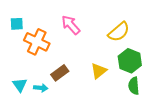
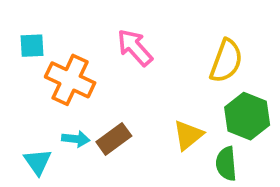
yellow semicircle: (119, 32) -> (226, 61), turned -30
green semicircle: (134, 86) -> (226, 164), moved
cyan arrow: (41, 88) -> (76, 139), moved

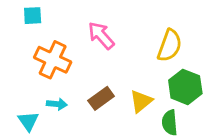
cyan square: (32, 46) -> (33, 16), moved
brown rectangle: (114, 139) -> (101, 98), moved

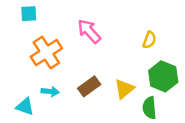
yellow semicircle: (170, 46) -> (149, 40), size x0.6
orange cross: (53, 60) -> (46, 53), turned 32
cyan triangle: (28, 121) -> (25, 107), turned -36

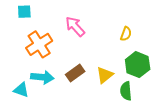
cyan arrow: (50, 91) -> (42, 77), size x1.5

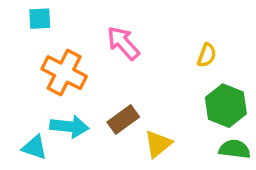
orange cross: (39, 44) -> (64, 73), turned -30
yellow triangle: (105, 75) -> (158, 144), moved
green semicircle: (126, 91) -> (235, 149), moved, turned 102

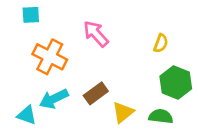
cyan arrow: (69, 126) -> (54, 99), turned 148
green semicircle: (235, 149) -> (161, 116), moved

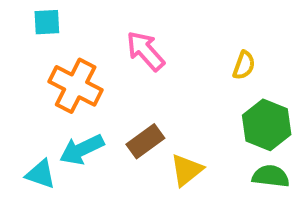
green semicircle: (161, 116) -> (271, 176), moved

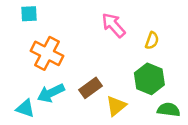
pink arrow: (145, 51) -> (114, 25), moved
green hexagon: (267, 125) -> (149, 79), moved

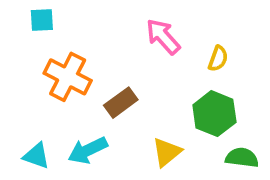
brown rectangle: (91, 88) -> (121, 103), moved
cyan arrow: (51, 93) -> (88, 150), moved

